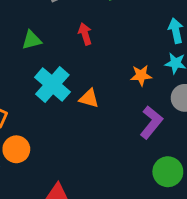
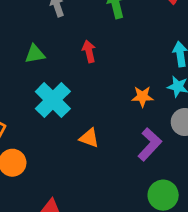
orange triangle: (89, 98) -> (89, 138), moved

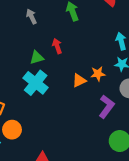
green triangle: (35, 54) -> (37, 57), moved
orange triangle: (89, 138) -> (79, 81), moved, turned -40

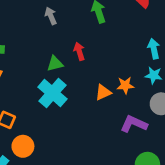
purple L-shape: (107, 107) -> (134, 124), turned -105

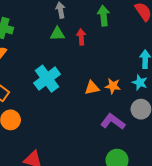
red arrow: (79, 51) -> (81, 37), moved
green triangle: (55, 64) -> (57, 34), moved

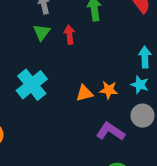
green triangle: (57, 34) -> (42, 32), turned -49

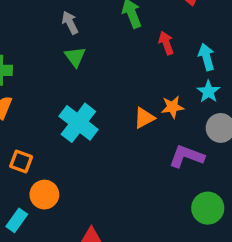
red arrow: (69, 35) -> (166, 43), moved
cyan star: (140, 85) -> (208, 92), turned 30

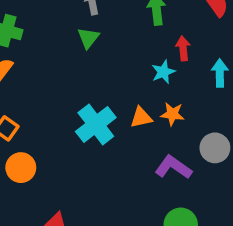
cyan star: (208, 92) -> (163, 72), moved
cyan cross: (78, 123) -> (96, 124), moved

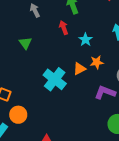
green triangle: (88, 38) -> (25, 43), moved
red arrow: (183, 48) -> (64, 28), moved

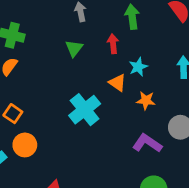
green triangle: (25, 43) -> (74, 48), moved
orange triangle: (79, 69) -> (117, 83), moved, turned 48

